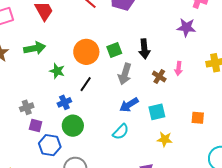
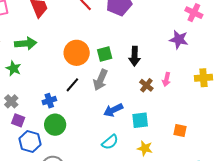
green star: (57, 71) -> (13, 68), moved
gray arrow: (125, 74) -> (100, 80), moved
gray cross: (27, 107) -> (11, 101), turned -32
cyan semicircle: (121, 132) -> (110, 142), moved

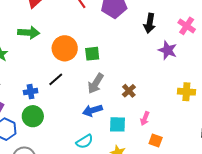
green arrow: (26, 43) -> (29, 33), moved
black arrow: (135, 56) -> (150, 23), moved
pink arrow: (166, 79) -> (145, 119), moved
gray arrow: (100, 80) -> (96, 84), moved

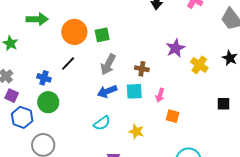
purple star: (168, 50) -> (175, 48), moved, turned 30
brown cross: (129, 91) -> (142, 69), turned -32
blue cross: (31, 92) -> (44, 78), turned 32
yellow cross: (186, 92) -> (199, 65), turned 36
cyan square: (118, 124) -> (134, 91), moved

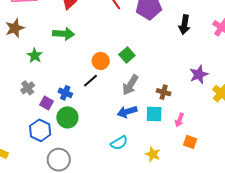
orange circle: (74, 32) -> (101, 61), moved, size x0.7
green square: (102, 35) -> (127, 55), turned -35
purple square: (12, 96) -> (46, 103), moved

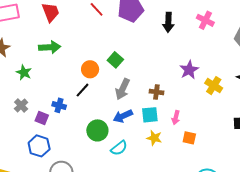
green circle: (67, 117) -> (97, 130), moved
yellow star: (153, 154) -> (154, 138), moved

